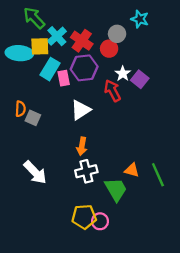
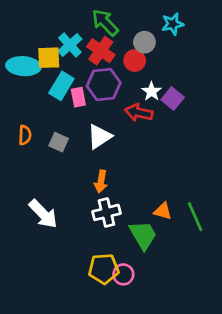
green arrow: (34, 18) -> (105, 23), moved
cyan star: (140, 19) -> (173, 24), turned -30
red arrow: (112, 91) -> (139, 113), turned -50
gray square: (33, 118) -> (59, 142), moved

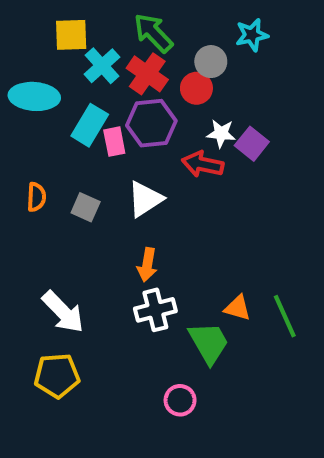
yellow square: (49, 58) -> (71, 35), moved
white star: (151, 91) -> (221, 133), turned -30
yellow pentagon: (104, 269) -> (57, 376), moved

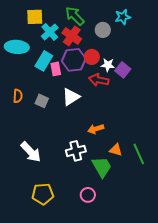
red circle: (196, 88) -> (92, 57), moved
orange arrow: (147, 265) -> (96, 129), moved, turned 63
yellow pentagon: (57, 376) -> (43, 194), moved

